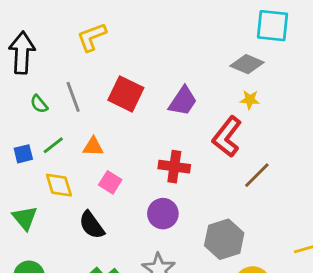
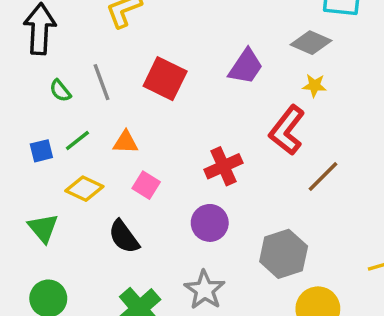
purple trapezoid: (183, 101) -> (246, 67), moved
red cross: (174, 167) -> (223, 166), turned -32
yellow diamond: (59, 185) -> (84, 189), turned -48

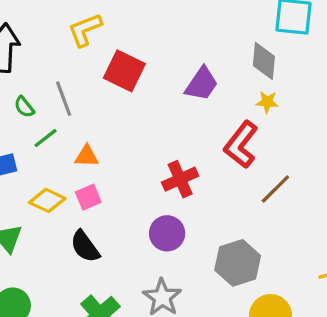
gray diamond: (311, 43) -> (264, 61), turned 72
red square: (165, 79) -> (124, 71), moved
green line: (77, 140) -> (46, 138), moved
pink square: (146, 185) -> (88, 197), moved, turned 35

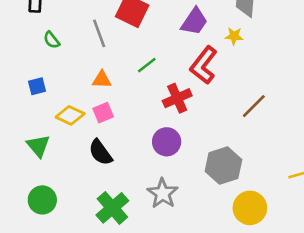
gray line: (64, 99) -> (99, 33), moved
yellow star: (267, 102) -> (234, 36), moved
green line: (46, 138) -> (147, 65), moved
red L-shape: (241, 145) -> (204, 65), moved

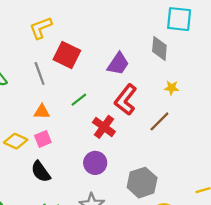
yellow star: (234, 36) -> (171, 88), moved
red cross: (177, 98) -> (104, 127), turned -30
brown line: (254, 106) -> (159, 121), moved

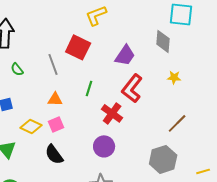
yellow L-shape: (41, 28) -> (96, 15), moved
green line: (79, 100) -> (89, 88), turned -35
brown line: (159, 121) -> (177, 123), moved
gray hexagon: (142, 183) -> (163, 159), moved

